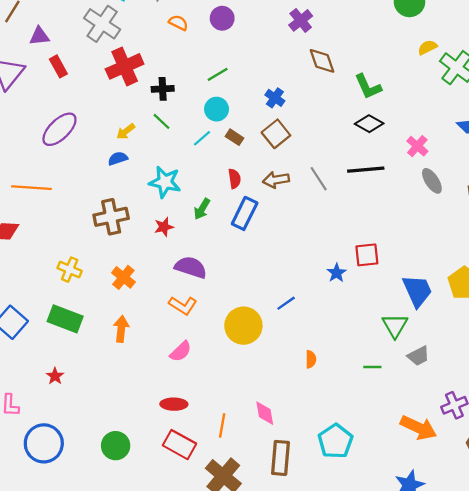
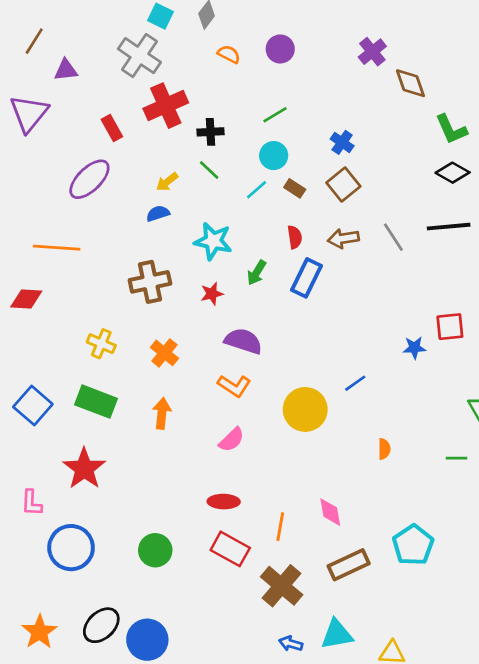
brown diamond: (322, 61) -> (410, 83), moved
red rectangle: (58, 66) -> (112, 128), moved
blue star: (337, 273) -> (414, 348), turned 30
red star: (55, 376) -> (84, 469), size x2.0
brown rectangle: (280, 458) -> (349, 565), turned 60

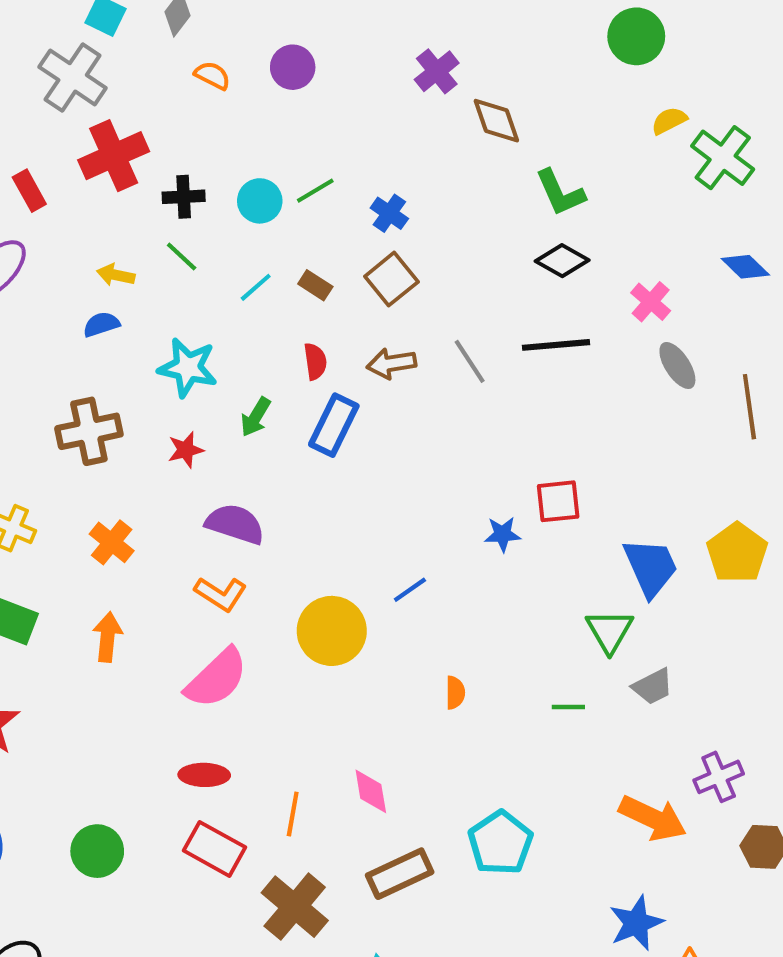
green line: (275, 115) -> (315, 191), moved
cyan circle: (274, 156) -> (260, 201), moved
yellow arrow: (167, 182) -> (116, 275), turned 50
pink semicircle: (232, 440) -> (217, 678), size x1.6

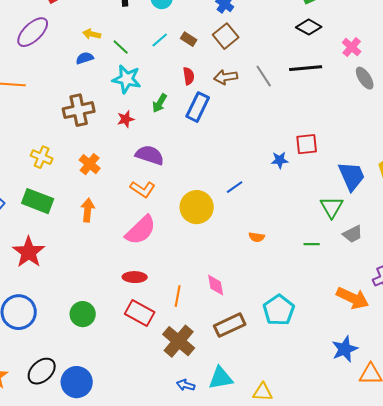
green line: (182, 256) -> (121, 47), moved
orange semicircle: (455, 693) -> (257, 237), turned 98

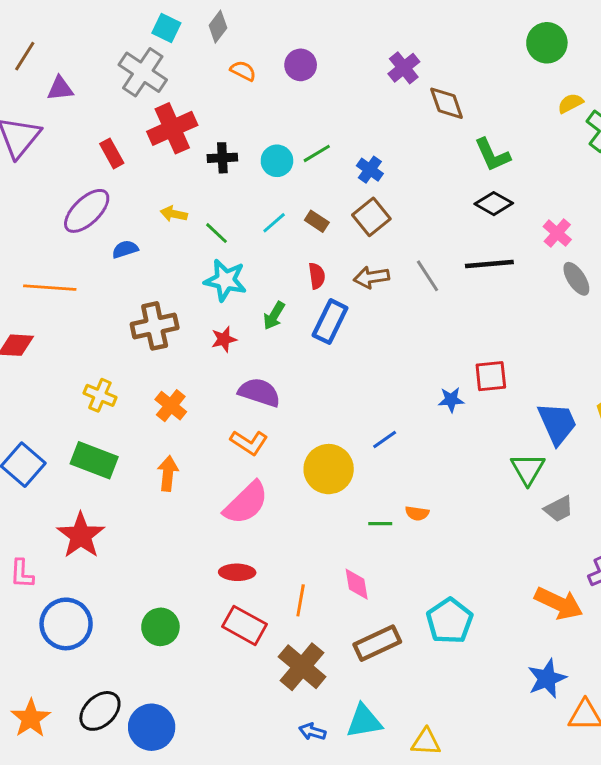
blue semicircle: (85, 58) -> (125, 249), moved
green line: (312, 244) -> (380, 524), moved

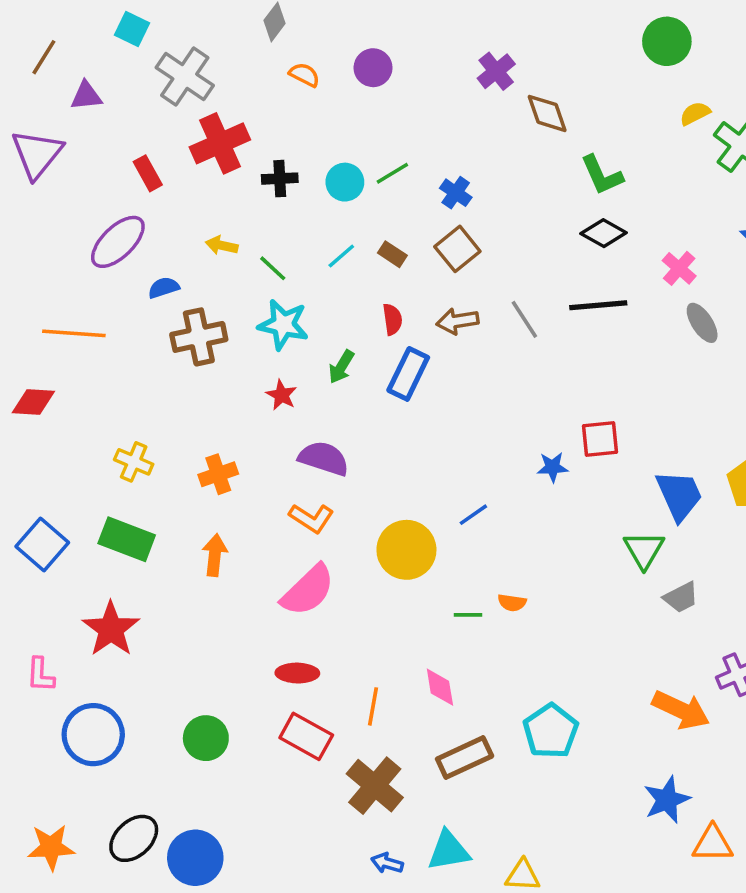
cyan square: (166, 28) -> (132, 29), moved
brown cross: (155, 326) -> (199, 337), moved
red star: (224, 339) -> (282, 395), turned -30
orange cross: (171, 406) -> (218, 474), turned 32
orange star: (31, 718) -> (51, 847), turned 30

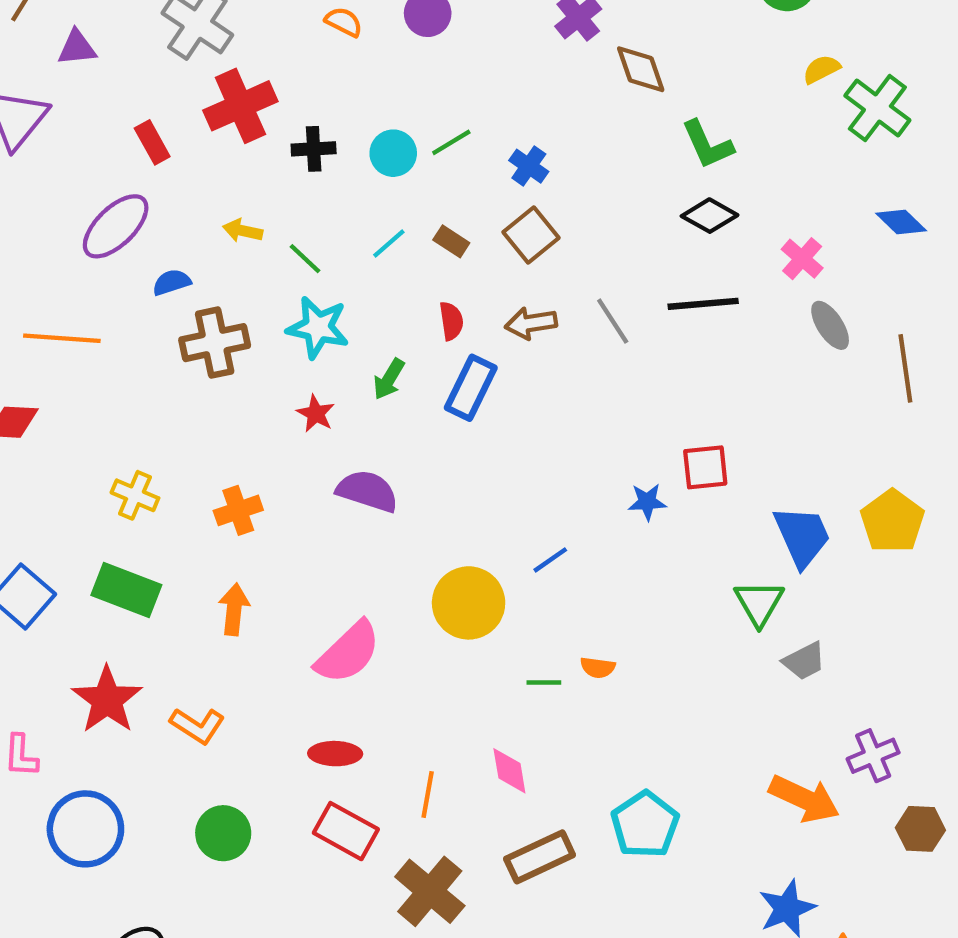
orange L-shape: (311, 518) -> (197, 726), moved

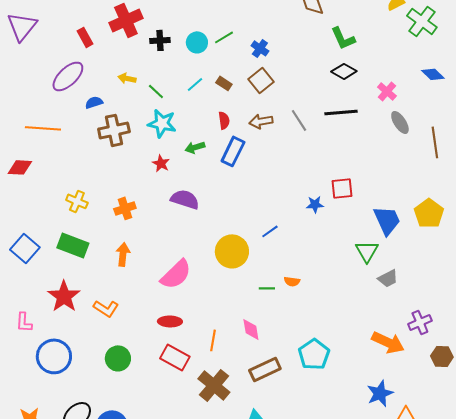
green arrow: (389, 379) -> (195, 147), turned 42

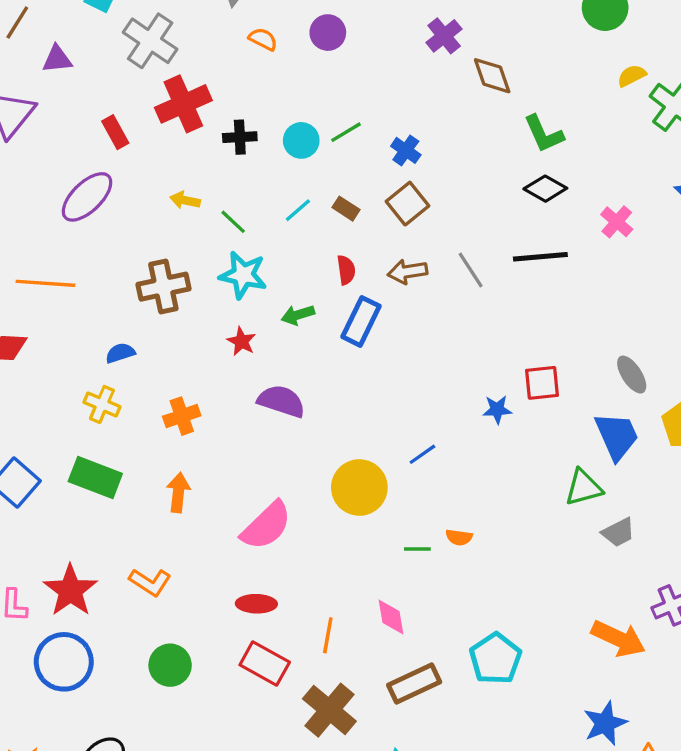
blue semicircle: (94, 102) -> (120, 353), moved
gray ellipse: (400, 122) -> (632, 375), moved
green triangle: (367, 251) -> (584, 488), turned 45
red star: (64, 296) -> (70, 590), moved

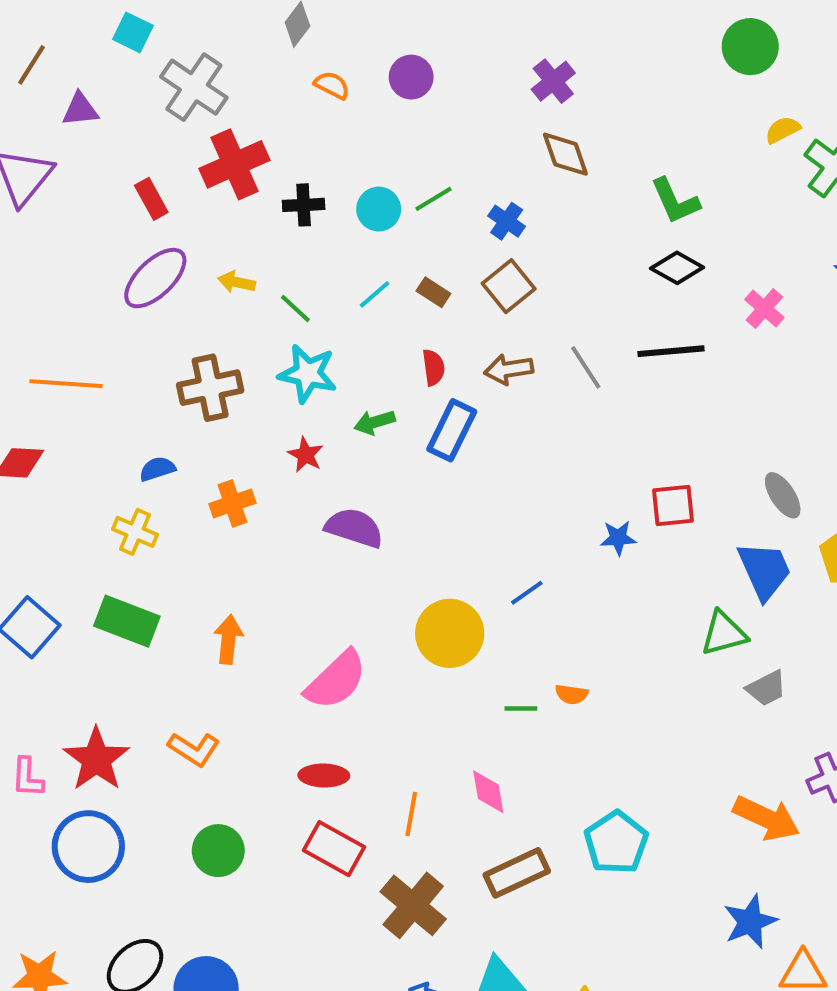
brown diamond: (492, 76) -> (565, 154), moved
purple ellipse: (87, 197) -> (155, 278), moved
orange cross: (182, 416) -> (232, 503), moved

